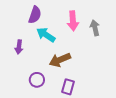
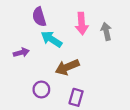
purple semicircle: (35, 15) -> (39, 17), turned 144
purple arrow: (19, 47) -> (21, 53), turned -112

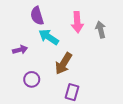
brown arrow: (67, 67) -> (64, 63), turned -35
purple circle: (41, 90) -> (32, 79), moved

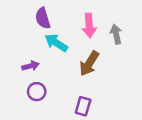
purple arrow: (20, 50) -> (31, 66), moved
brown arrow: (64, 63) -> (89, 63), moved

